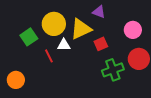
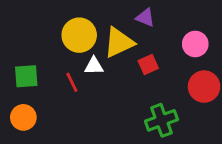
green square: (29, 37) -> (26, 76), moved, turned 30
green cross: (113, 70) -> (161, 120), moved

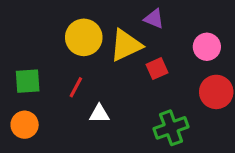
white triangle: (94, 66) -> (99, 114), moved
red line: (72, 82) -> (76, 87), turned 54

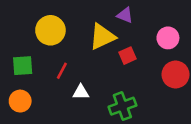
yellow circle: (84, 37) -> (50, 30), moved
green cross: (171, 128) -> (122, 106), moved

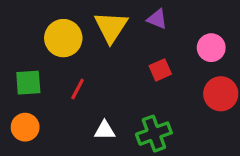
yellow triangle: (102, 37) -> (111, 27), moved, turned -32
white triangle: (81, 92) -> (105, 130), moved

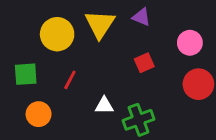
orange circle: (25, 127) -> (39, 114), moved
white triangle: (105, 130) -> (104, 106), moved

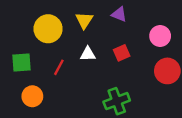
yellow triangle: (100, 24) -> (84, 20), size x0.7
white triangle: (104, 106) -> (88, 54), moved

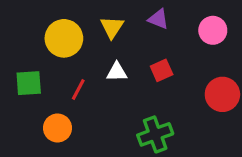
pink circle: (160, 36) -> (213, 30), moved
orange circle: (32, 96) -> (57, 128), moved

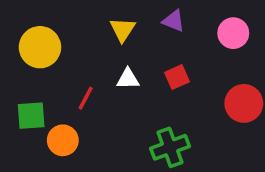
yellow circle: (64, 38) -> (40, 47), moved
green square: (29, 83) -> (31, 116), moved

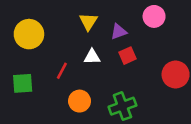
purple triangle: (174, 21) -> (119, 32), moved, turned -42
pink circle: (233, 33) -> (154, 16), moved
orange circle: (63, 140) -> (80, 101), moved

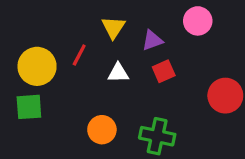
yellow circle: (29, 34) -> (37, 66), moved
red line: (62, 71) -> (79, 55), moved
green cross: (122, 106) -> (157, 136), turned 32

